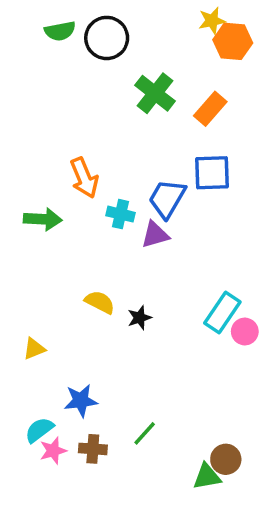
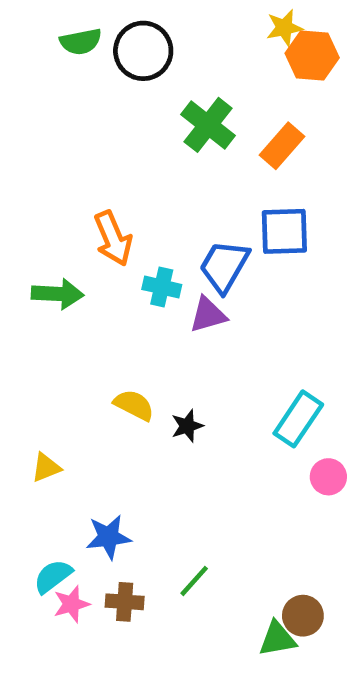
pink circle: (245, 332) -> (328, 477), moved

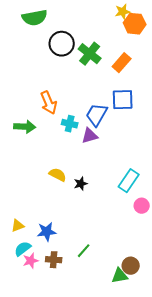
green semicircle: (81, 42) -> (35, 18), size x1.4
black circle: (143, 51) -> (62, 44), moved
yellow triangle: (46, 468) -> (18, 226), moved

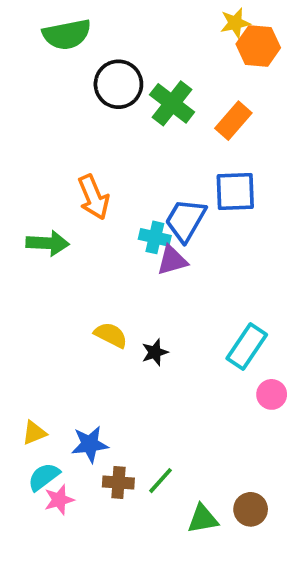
cyan cross: (70, 124) -> (155, 237), moved
brown cross: (54, 260) -> (118, 483), moved
green triangle: (120, 276) -> (203, 519), moved

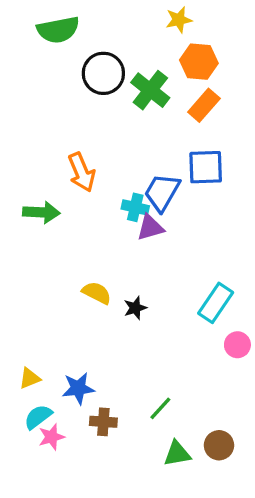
yellow star: (235, 23) -> (179, 20), moved
orange hexagon: (258, 46) -> (199, 62), moved
green line: (161, 481) -> (160, 408), moved

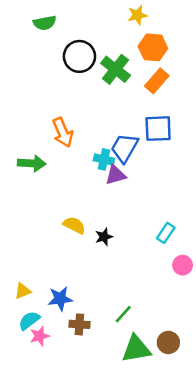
green semicircle: (58, 30) -> (45, 23), size x0.7
cyan rectangle: (216, 303) -> (166, 233), size x0.7
green triangle: (177, 454) -> (136, 349), size x1.4

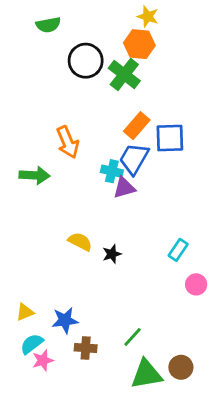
yellow star: (137, 15) -> (148, 16), turned 30
orange hexagon: (153, 47) -> (139, 44), moved
orange rectangle: (157, 81) -> (137, 126), moved

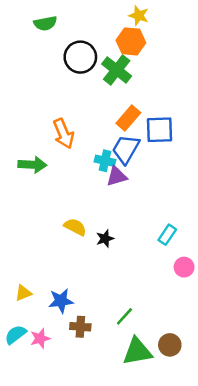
cyan semicircle: (32, 344) -> (16, 335), moved

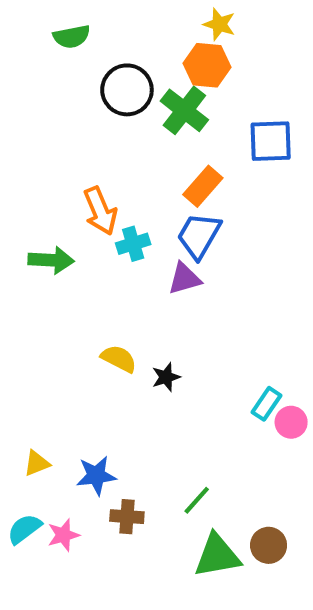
blue square: (159, 130) -> (271, 141), moved
cyan cross: (105, 161) -> (133, 244), moved, turned -30
cyan rectangle: (167, 235) -> (266, 404), moved

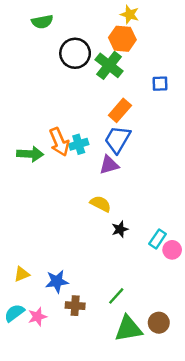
blue square: (271, 141) -> (160, 84), size x0.6
orange arrow: (100, 211) -> (59, 142), moved
yellow semicircle: (119, 359) -> (101, 204), moved
black star: (166, 377) -> (120, 229), moved

